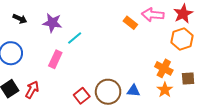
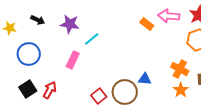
blue triangle: (133, 91) -> (145, 79), moved

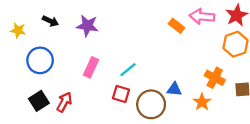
cyan line: (92, 39) -> (128, 70), moved
orange star: (181, 90) -> (202, 102), moved
red square: (99, 96) -> (121, 94), moved, turned -35

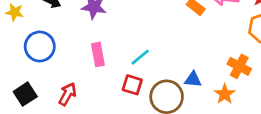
pink rectangle: (91, 67) -> (98, 54), turned -36
black square: (39, 101) -> (25, 94), moved

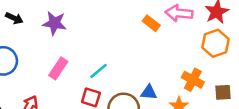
pink rectangle: (98, 54) -> (58, 68), turned 45

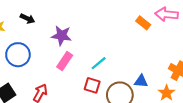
purple star: (54, 23) -> (61, 36), moved

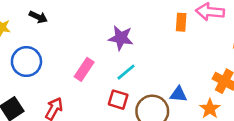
orange rectangle: (143, 23) -> (181, 22), turned 56
purple star: (61, 36) -> (121, 38), moved

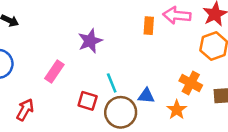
purple star: (121, 38) -> (90, 41), turned -30
cyan line: (126, 72) -> (112, 83), moved, turned -72

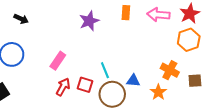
orange rectangle: (149, 26) -> (126, 13), moved
purple star: (90, 41) -> (89, 21), moved
red arrow: (25, 110) -> (63, 87), moved

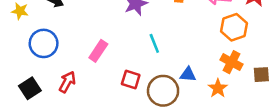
orange hexagon: (189, 40) -> (234, 27), moved
cyan line: (105, 70) -> (154, 43), moved
red arrow: (63, 87) -> (67, 82), moved

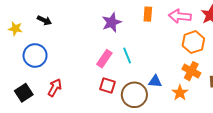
pink rectangle: (98, 51) -> (104, 59), moved

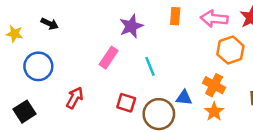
pink rectangle: (104, 59) -> (109, 58), moved
orange cross: (191, 71) -> (214, 85), moved
red arrow: (55, 88) -> (75, 98), moved

